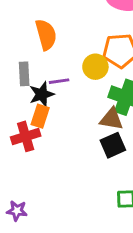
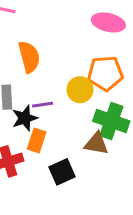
orange rectangle: (40, 116) -> (37, 140), moved
black square: (113, 145) -> (62, 172), moved

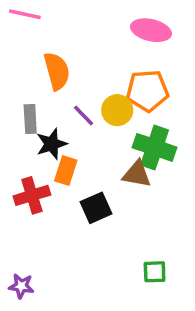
purple line: (43, 105) -> (83, 115), moved, turned 54

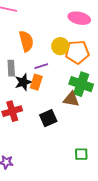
yellow circle: (117, 110) -> (60, 46), moved
purple line: (83, 115) -> (41, 66), turned -64
orange rectangle: (66, 171) -> (36, 82), moved

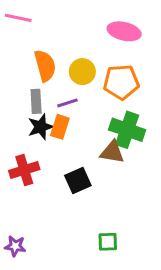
yellow circle: (60, 46) -> (82, 72), moved
gray rectangle: (11, 68) -> (36, 101), moved
green square: (81, 154) -> (108, 242), moved

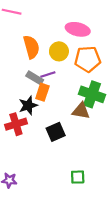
pink ellipse: (124, 31) -> (78, 29), moved
gray rectangle: (36, 101) -> (35, 78), moved, turned -56
black star: (41, 127) -> (28, 105), moved

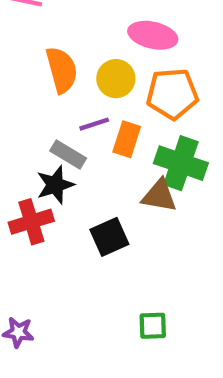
gray rectangle: (35, 78) -> (68, 154), moved
orange rectangle: (42, 92) -> (127, 139), moved

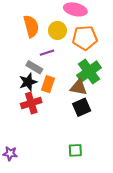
orange rectangle: (127, 139) -> (48, 84), moved
green cross: (181, 163) -> (89, 72), turned 35
red cross: (31, 222) -> (31, 103), moved
black square: (109, 237) -> (82, 107), moved

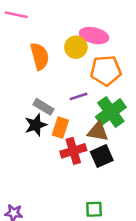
yellow circle: (57, 30) -> (76, 47), moved
purple line: (47, 53) -> (78, 96), moved
red cross: (31, 103) -> (73, 151), moved

